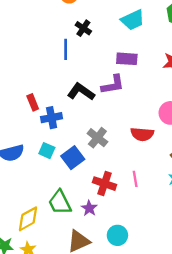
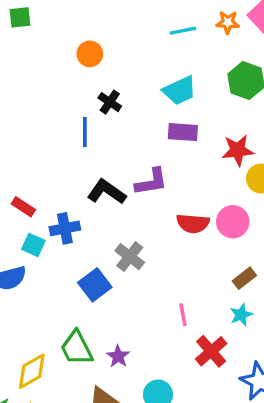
purple rectangle: (127, 59) -> (183, 132), moved
red rectangle: (33, 102) -> (23, 207), moved, turned -35
red semicircle: (142, 134) -> (193, 223), moved
cyan square: (47, 151) -> (33, 245), moved
red cross: (105, 184) -> (211, 351), moved, turned 30

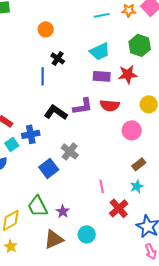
red star: (238, 150) -> (128, 74), moved
red semicircle: (193, 223) -> (110, 105), moved
cyan square: (33, 245) -> (12, 144), turned 32

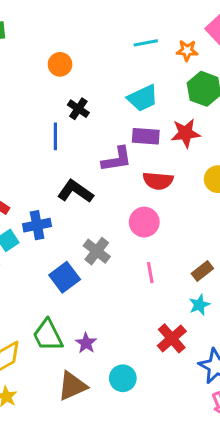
orange star: (129, 10) -> (187, 51), moved
purple L-shape: (83, 106) -> (117, 159), moved
pink circle: (132, 130) -> (144, 222), moved
pink line: (102, 186) -> (150, 273), moved

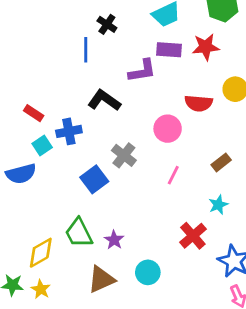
red semicircle: (158, 181) -> (199, 103), moved
brown rectangle: (202, 271) -> (221, 162), moved
pink line: (150, 273) -> (173, 175), turned 36

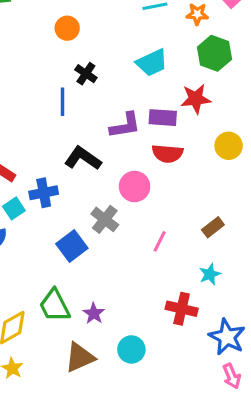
purple rectangle: (169, 50) -> (163, 118), moved
red semicircle: (199, 103) -> (167, 154), moved
pink circle: (168, 129) -> (135, 186), moved
red cross: (193, 236) -> (182, 309), turned -36

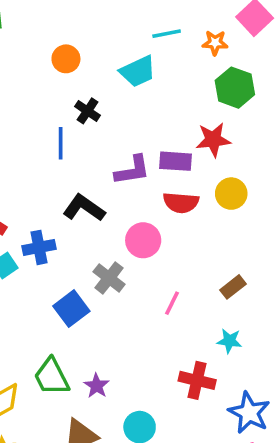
cyan trapezoid: (152, 63) -> (138, 71), moved
yellow circle: (229, 146) -> (231, 194), moved
cyan star: (210, 274) -> (229, 341), turned 30

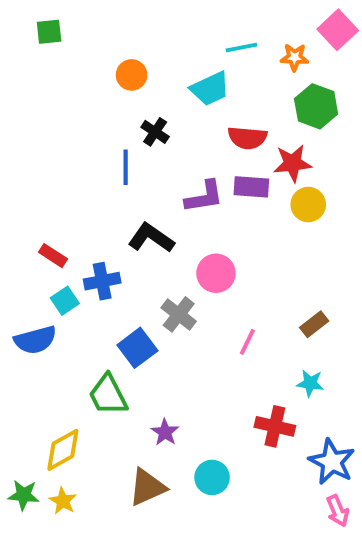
yellow circle: (231, 194) -> (308, 205), moved
red semicircle: (181, 203) -> (247, 138), moved
green trapezoid: (52, 377) -> (108, 395), moved

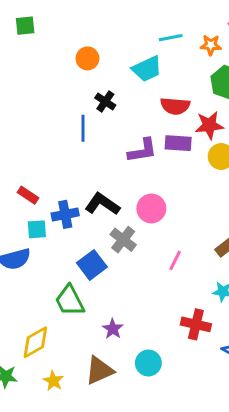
black L-shape: (151, 238) -> (102, 204), moved
cyan square: (65, 301) -> (37, 229), turned 30
yellow star: (63, 501) -> (53, 381), moved

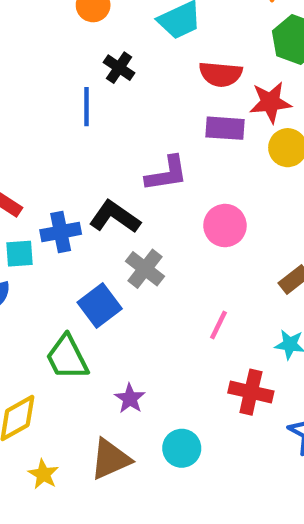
purple L-shape: (142, 151) -> (167, 174), moved
pink circle: (151, 208) -> (225, 226), moved
pink line: (175, 260) -> (218, 325), moved

